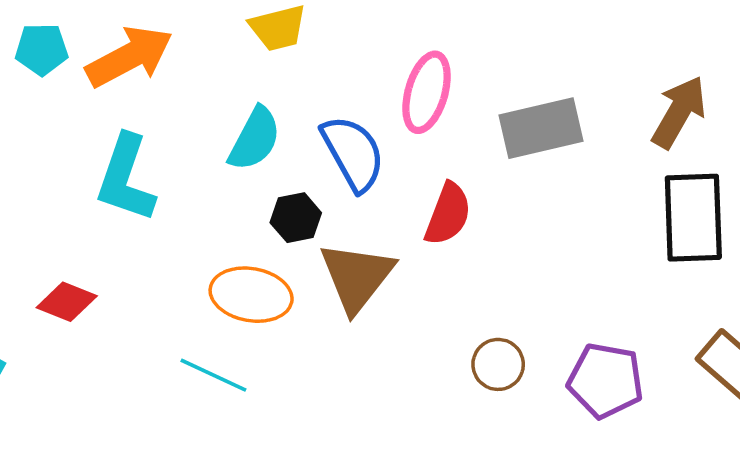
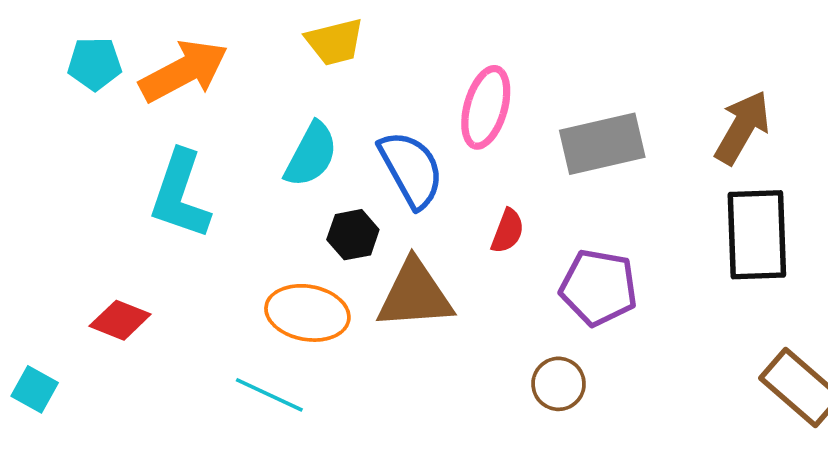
red semicircle: (448, 214) -> (508, 231), size x0.7
brown triangle: (357, 277) -> (415, 295), turned 48
purple pentagon: (606, 381) -> (599, 287), moved

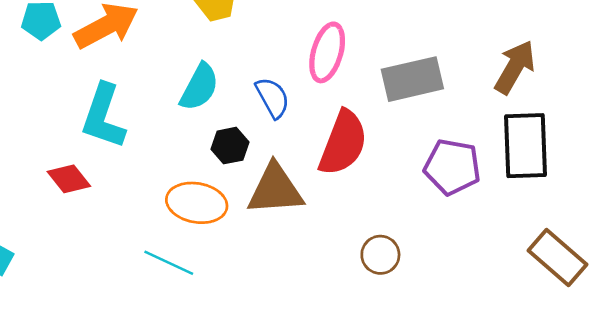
blue semicircle: (411, 169) -> (273, 98), size x0.7
red semicircle: (508, 231) -> (343, 143), size x2.0
purple pentagon: (599, 287) -> (452, 167), moved
red diamond: (120, 320) -> (69, 179), moved, turned 30

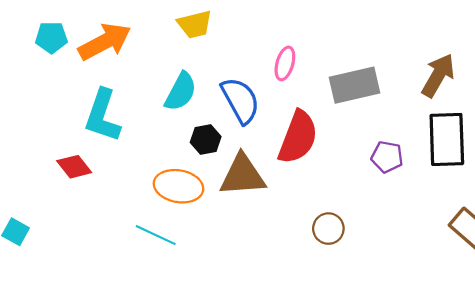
pink ellipse: (327, 52) -> (285, 63), size x0.7
blue semicircle: (273, 98) -> (240, 100), size x1.4
purple pentagon: (452, 167) -> (387, 157), size x0.7

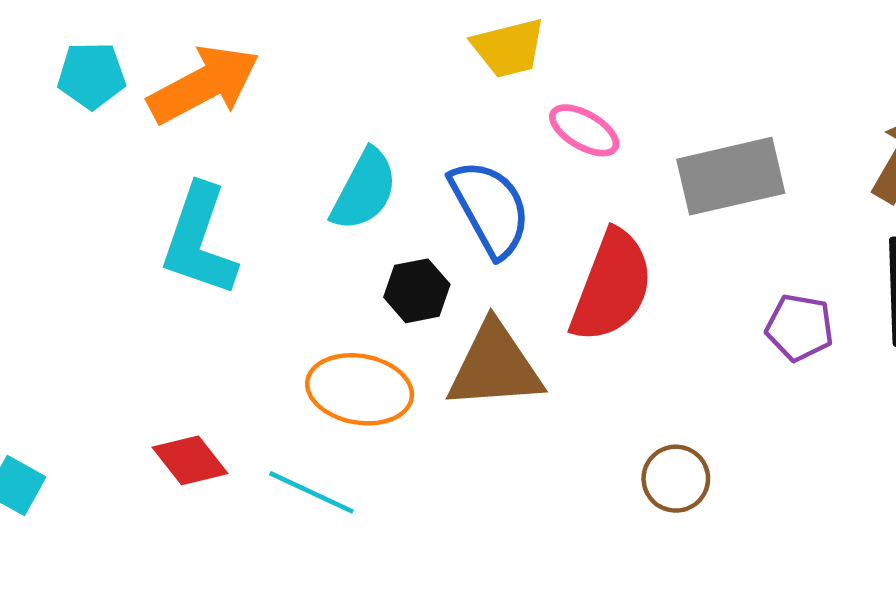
yellow trapezoid: (195, 24) -> (509, 48), moved
pink ellipse: (285, 63) -> (584, 130), turned -76
red diamond: (74, 167) -> (190, 460), moved

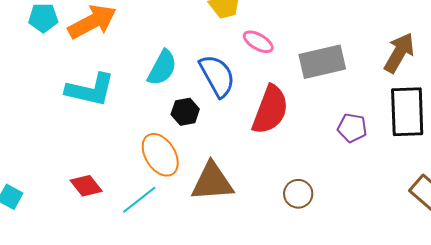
cyan L-shape: (199, 240) -> (90, 90), turned -96
brown triangle: (495, 366) -> (212, 182), moved
orange ellipse: (360, 389) -> (160, 155), turned 48
cyan line: (311, 492) -> (139, 200), turned -63

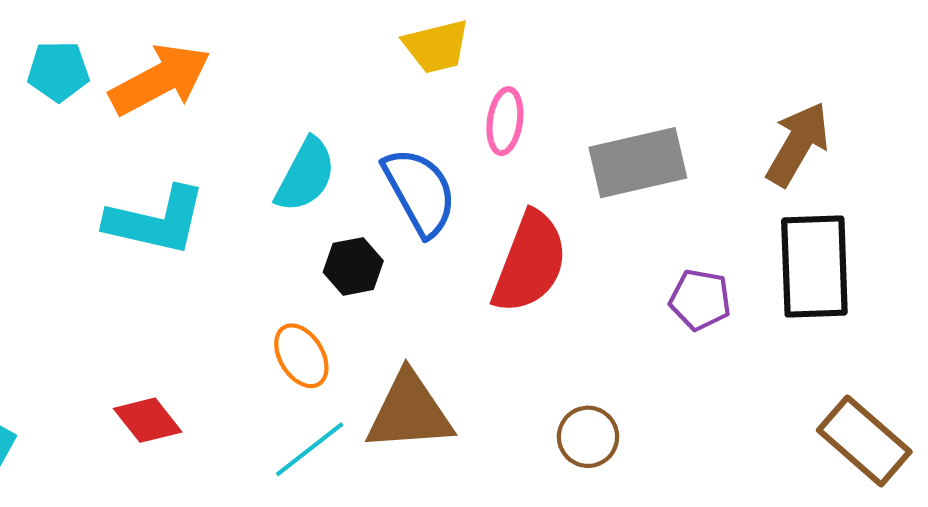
pink ellipse: (258, 42) -> (505, 121), turned 68
orange ellipse: (160, 155) -> (301, 356), size x0.7
cyan line: (139, 200) -> (310, 449), moved

